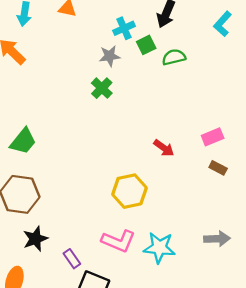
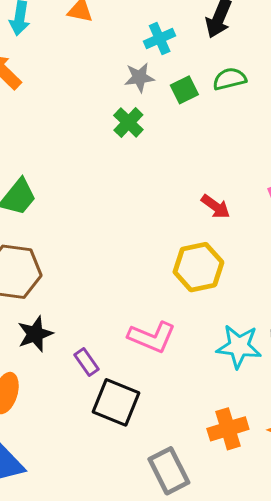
green square: (146, 45) -> (184, 90), moved
yellow hexagon: (130, 191) -> (198, 267), moved
cyan star: (159, 248) -> (239, 346), moved

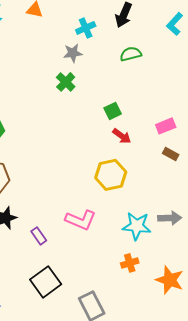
green square: (184, 90) -> (113, 111), moved
black square: (116, 402) -> (46, 282), moved, turned 32
orange cross: (228, 429) -> (130, 263), moved, size x0.7

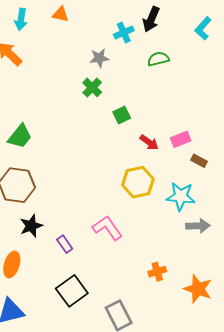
cyan cross: (86, 28) -> (124, 33), moved
green square: (113, 111) -> (122, 115), moved
pink rectangle: (166, 126) -> (181, 139), moved
pink L-shape: (81, 220) -> (107, 228), turned -148
cyan star: (137, 226) -> (181, 196), moved

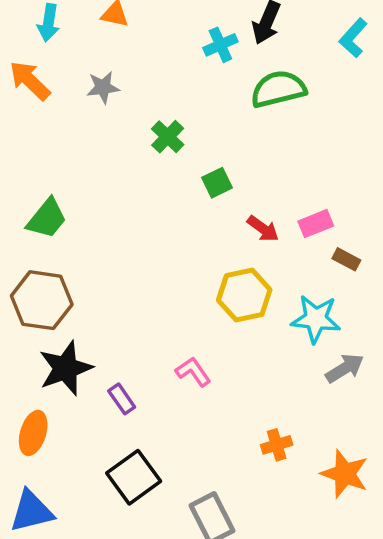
gray star: (99, 58) -> (103, 87), moved
green semicircle: (158, 59) -> (278, 89), size x1.5
black star: (31, 226) -> (66, 368), size x1.4
gray arrow: (198, 226) -> (345, 368), turned -30
pink L-shape: (107, 228) -> (193, 372), size x0.7

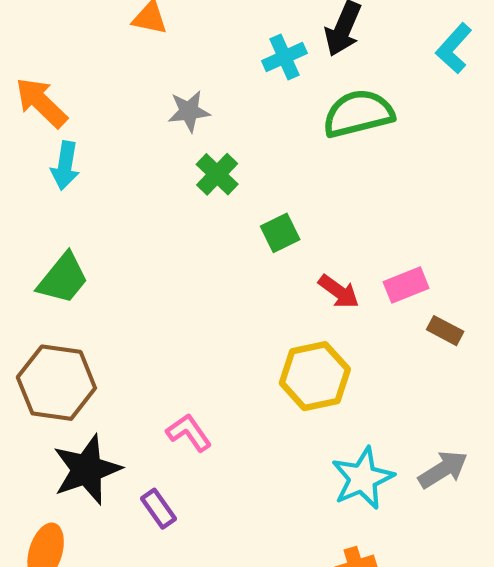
cyan arrow: (48, 23) -> (65, 166), moved
gray star: (103, 87) -> (189, 111), moved
cyan star: (316, 319) -> (363, 478), moved, turned -30
pink L-shape: (193, 372) -> (189, 433), moved

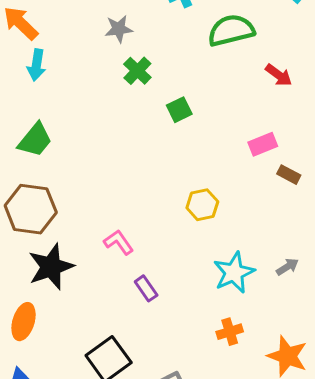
red arrow: (339, 291) -> (279, 75), moved
yellow hexagon: (315, 376) -> (202, 205), size x0.7
gray arrow: (443, 470) -> (287, 267), size x0.7
purple rectangle: (158, 509) -> (146, 288), moved

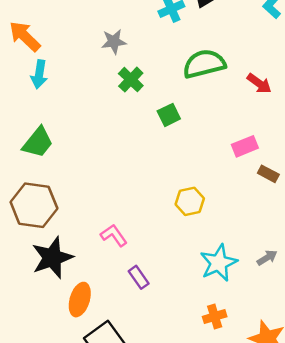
green semicircle: (231, 30) -> (204, 64), moved
orange ellipse: (24, 322) -> (80, 300), moved

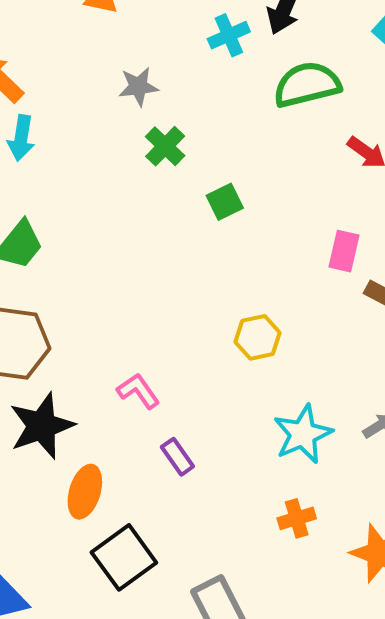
green semicircle: (204, 64) -> (307, 85), moved
pink rectangle: (245, 146) -> (344, 251), turned -55

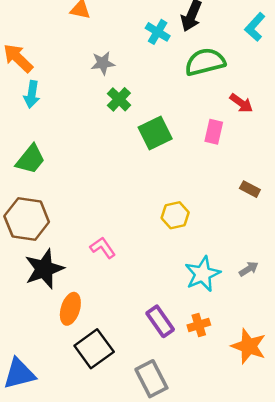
cyan cross: (229, 35) -> (158, 32), turned -35
green square: (225, 202) -> (155, 133), size x1.5
pink rectangle: (344, 251) -> (214, 132), moved
purple rectangle: (177, 457) -> (160, 321), moved, size x1.4

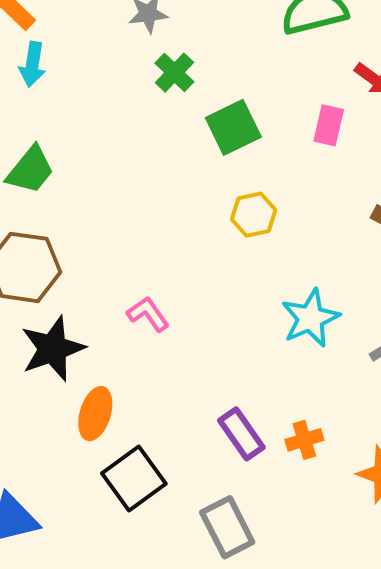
yellow hexagon: (175, 215) -> (254, 215), moved
cyan star: (203, 274) -> (310, 318), moved

